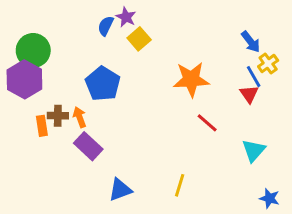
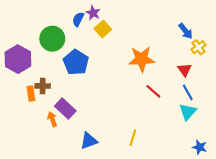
green circle: (33, 50) -> (52, 39), moved
blue line: (254, 77) -> (188, 92), moved
orange arrow: (80, 117) -> (52, 119), moved

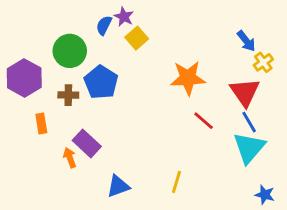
red triangle: (185, 70) -> (245, 92), size x1.6
brown cross: (43, 86) -> (68, 95), moved
cyan triangle: (188, 112) -> (249, 148), size x1.4

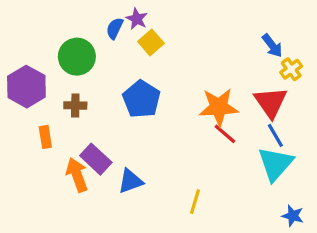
orange star: (188, 78) -> (219, 107), moved
blue pentagon: (101, 82) -> (141, 99), moved
orange arrow: (70, 158) -> (77, 175), size x1.5
blue triangle: (118, 186) -> (130, 181), moved

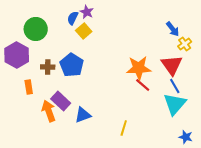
yellow square: (151, 42) -> (84, 31), moved
green circle: (77, 57) -> (36, 29), moved
blue pentagon: (141, 99) -> (72, 65), moved

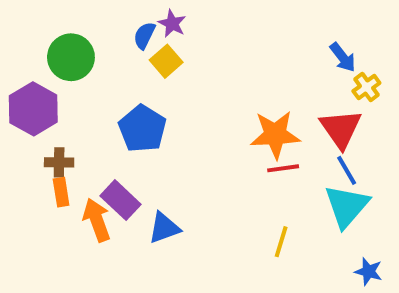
brown cross: (48, 67) -> (59, 162), moved
red line: (143, 85) -> (283, 168), turned -49
orange rectangle: (29, 87) -> (61, 192), moved
yellow line: (124, 128) -> (281, 242), moved

